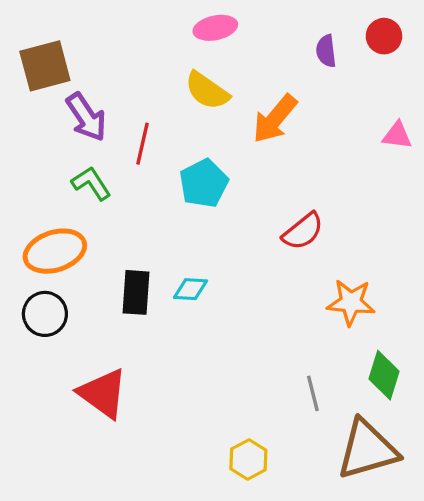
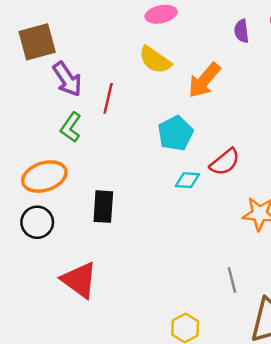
green L-shape: (91, 183) -> (71, 127), turned -112
cyan pentagon: (204, 183) -> (175, 133), moved
cyan diamond: (190, 289) -> (187, 180), moved

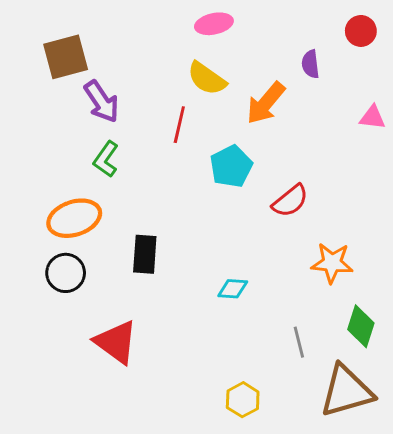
purple semicircle: (242, 31) -> (310, 64), moved
red line: (108, 98) -> (179, 125), moved
cyan diamond: (187, 180) -> (233, 289), moved

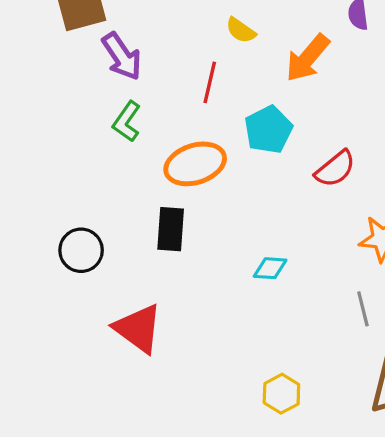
yellow semicircle: (207, 79) -> (241, 30), size x0.7
orange ellipse: (74, 218) -> (195, 164), moved
gray line: (299, 342) -> (363, 309), moved

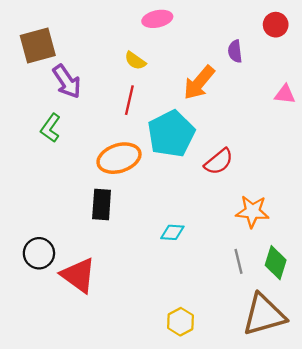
yellow semicircle: (241, 30) -> (135, 61), moved
green L-shape: (127, 122) -> (51, 128), moved
cyan pentagon: (268, 130) -> (171, 134), size x1.4
black circle: (81, 250) -> (39, 253), moved

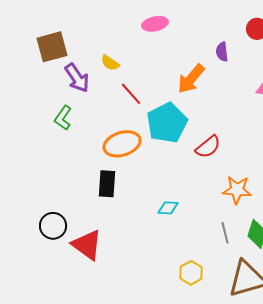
yellow semicircle: (135, 61) -> (110, 63), moved
red line: (129, 100) -> (131, 94), turned -55
yellow hexagon: (180, 322) -> (191, 273), moved

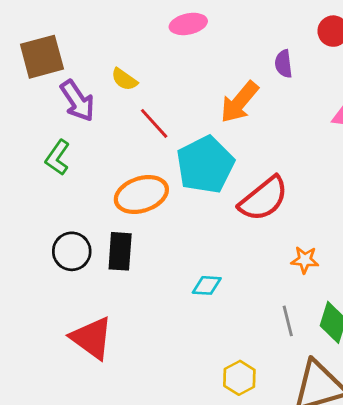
red semicircle: (208, 147) -> (264, 199), size x1.4
orange star: (237, 190) -> (305, 260), size x0.7
black circle: (53, 226) -> (72, 251), moved

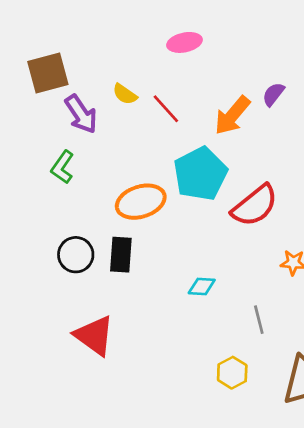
purple semicircle: (283, 64) -> (273, 94), moved, turned 45
red line: (154, 123) -> (166, 109), moved
gray line: (288, 321) -> (259, 320), moved

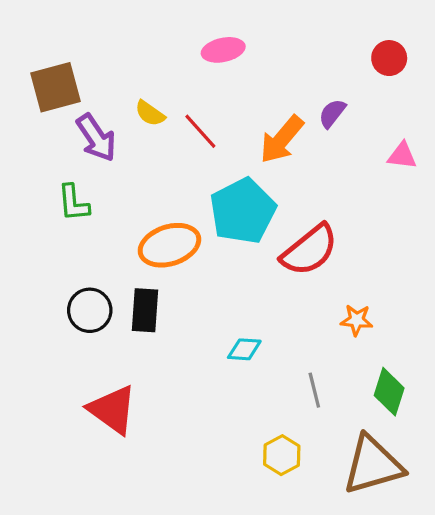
green L-shape: (62, 167) -> (73, 203), turned -40

